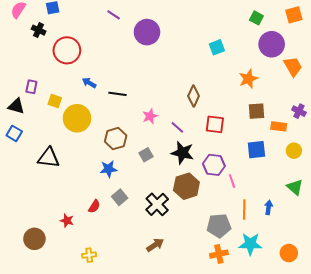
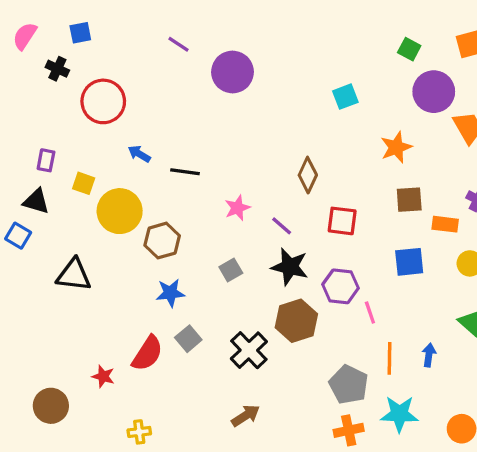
black triangle: (16, 106) -> (36, 201), moved
brown hexagon: (116, 139) -> (162, 241), moved
red semicircle: (94, 206) -> (147, 353), size x1.6
gray pentagon: (219, 226) -> (349, 385), turned 30

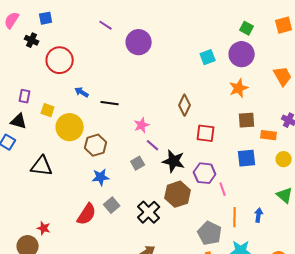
purple circle: (434, 92) -> (242, 54), moved
purple line: (282, 226) -> (153, 145), moved
red star: (103, 376) -> (44, 228), moved

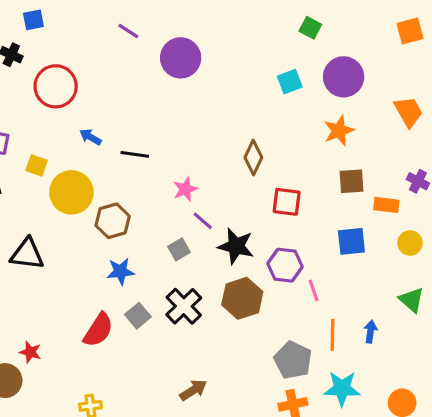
green square: (247, 28) -> (310, 28), moved
black cross: (149, 212) -> (184, 306), moved

